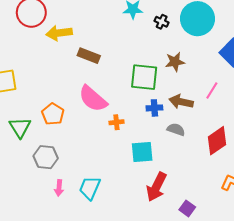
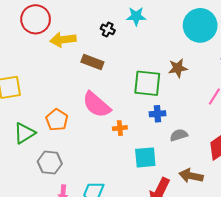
black cross: (162, 22) -> (108, 29), moved
brown arrow: (181, 102) -> (191, 176), moved
green triangle: (20, 127) -> (24, 133), turned 30
gray semicircle: (176, 129) -> (179, 135), turned -36

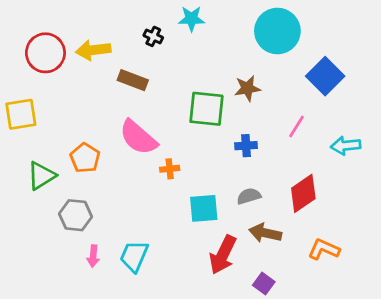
red circle: (36, 19) -> (45, 53), moved
blue cross: (157, 114) -> (246, 146), moved
gray semicircle: (179, 135) -> (249, 196), moved

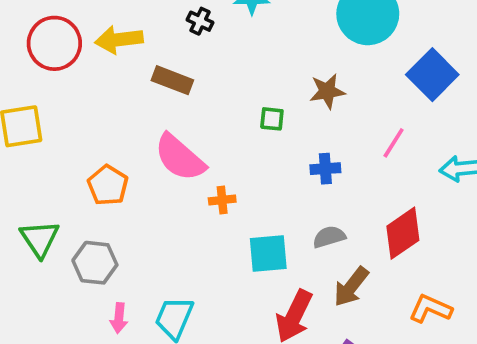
green square: (206, 109) -> (272, 119), size x0.5
green triangle: (41, 176) -> (40, 239), moved, turned -32
brown arrow: (265, 233) -> (351, 287), turned -64

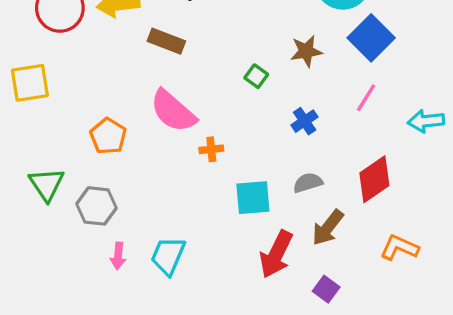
blue square: (432, 75) -> (371, 38), moved
green square: (272, 119) -> (256, 76), turned 30
blue cross: (325, 169) -> (305, 121), turned -30

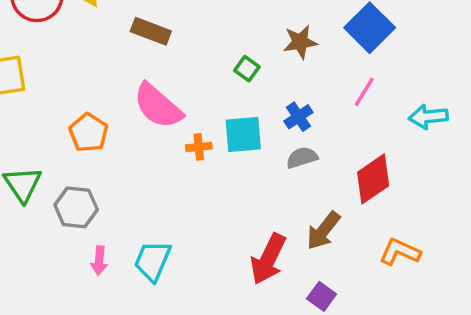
gray semicircle: (308, 183) -> (302, 158), moved
cyan square: (253, 198) -> (243, 134), moved

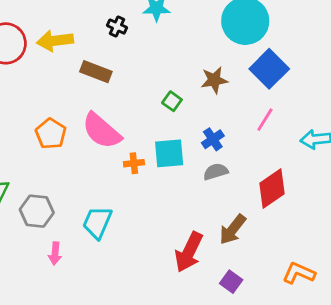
orange pentagon: (88, 133) -> (51, 134), moved
orange L-shape: (400, 252) -> (299, 273), moved
cyan trapezoid: (153, 261) -> (97, 222), moved

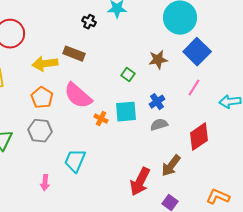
yellow arrow: (55, 41) -> (45, 64), moved
orange cross: (134, 163) -> (101, 119), turned 32
gray hexagon: (37, 211) -> (40, 131), moved

